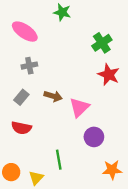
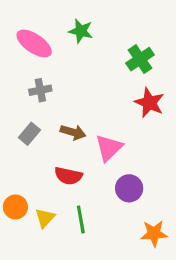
green star: (62, 12) -> (81, 31), moved
red semicircle: (21, 128) -> (68, 176), moved
orange circle: (11, 172) -> (15, 207), moved
yellow triangle: (36, 178) -> (45, 218), moved

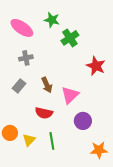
green cross: (140, 59) -> (70, 38), moved
brown arrow: (73, 132) -> (47, 85), turned 49

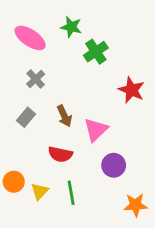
gray cross: (26, 58) -> (36, 79), turned -32

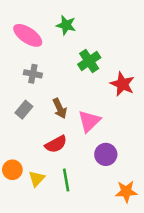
green cross: (96, 52) -> (89, 61), moved
gray cross: (36, 79) -> (33, 74), turned -36
red semicircle: (60, 154) -> (56, 144), turned -40

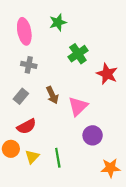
green star: (66, 25) -> (58, 22), turned -30
pink ellipse: (28, 35) -> (24, 31), turned 45
red semicircle: (56, 144) -> (27, 126), moved

